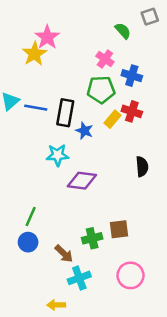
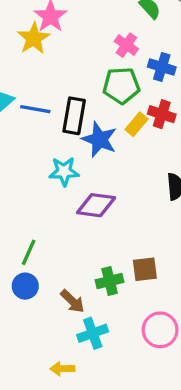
blue star: (84, 131) -> (99, 139), size x1.5

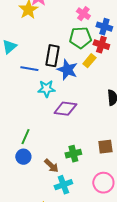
blue line: (35, 109) -> (29, 69), moved
red cross: (162, 114) -> (101, 45), moved
brown square: (145, 269) -> (105, 147), moved

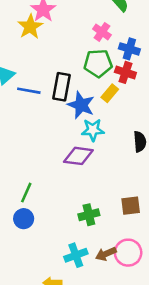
blue line: (29, 69) -> (29, 91), moved
cyan star: (46, 89) -> (93, 130), moved
brown arrow: (51, 166) -> (106, 254), moved, turned 112

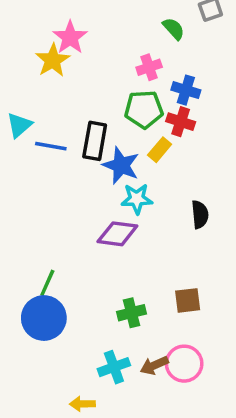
pink cross: (102, 32) -> (149, 67), turned 36
blue circle: (24, 219) -> (44, 318), size x1.6

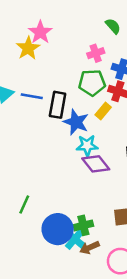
blue line: (51, 146) -> (32, 96), moved
purple diamond: (117, 234) -> (96, 164), moved, turned 44
blue circle: (44, 318) -> (58, 229), moved
brown arrow: (154, 365) -> (90, 248), moved
cyan cross: (114, 367) -> (75, 239), moved, turned -30

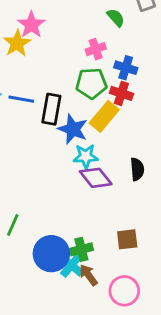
yellow rectangle: (103, 111) -> (104, 116), size x1.5
brown arrow: (90, 248) -> (89, 275), turned 78

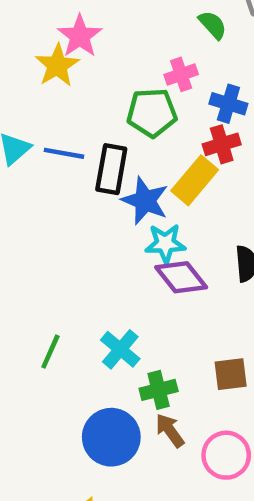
green pentagon: (91, 83) -> (152, 113), moved
red cross: (121, 93) -> (222, 144), turned -35
blue circle: (51, 254) -> (111, 437), moved
cyan cross: (71, 265) -> (120, 349), moved

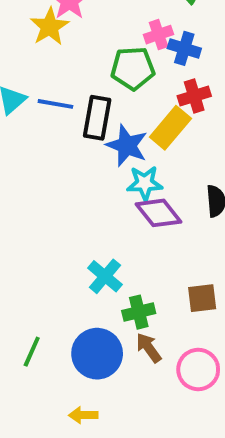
blue cross: (228, 104) -> (184, 48), moved
green line: (50, 352) -> (32, 352), moved

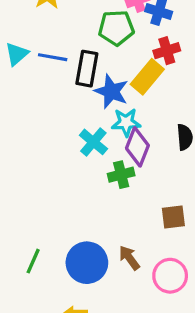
purple diamond: (159, 213) -> (137, 147), turned 60
cyan cross: (105, 276) -> (93, 142), moved
green cross: (139, 312) -> (121, 175), moved

